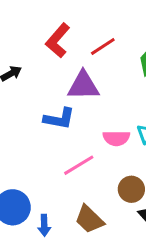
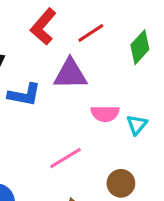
blue L-shape: (59, 119) -> (24, 95), moved
pink semicircle: (116, 138) -> (105, 114), moved

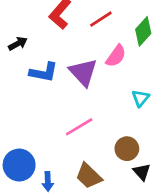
purple triangle: (70, 74) -> (83, 72), moved, turned 48
pink semicircle: (105, 114) -> (116, 56), moved, turned -55

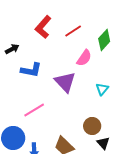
purple triangle: (83, 72) -> (65, 82), moved
pink line: (79, 127) -> (34, 110), moved

